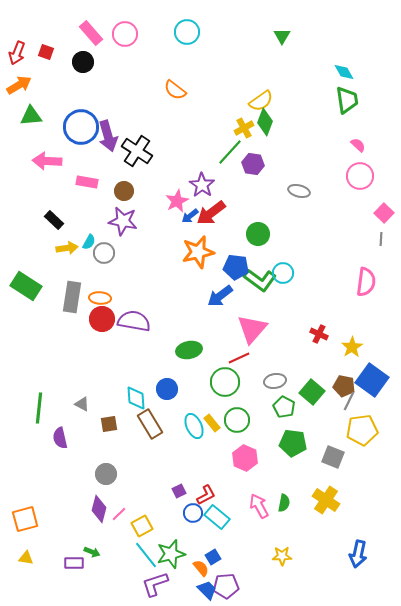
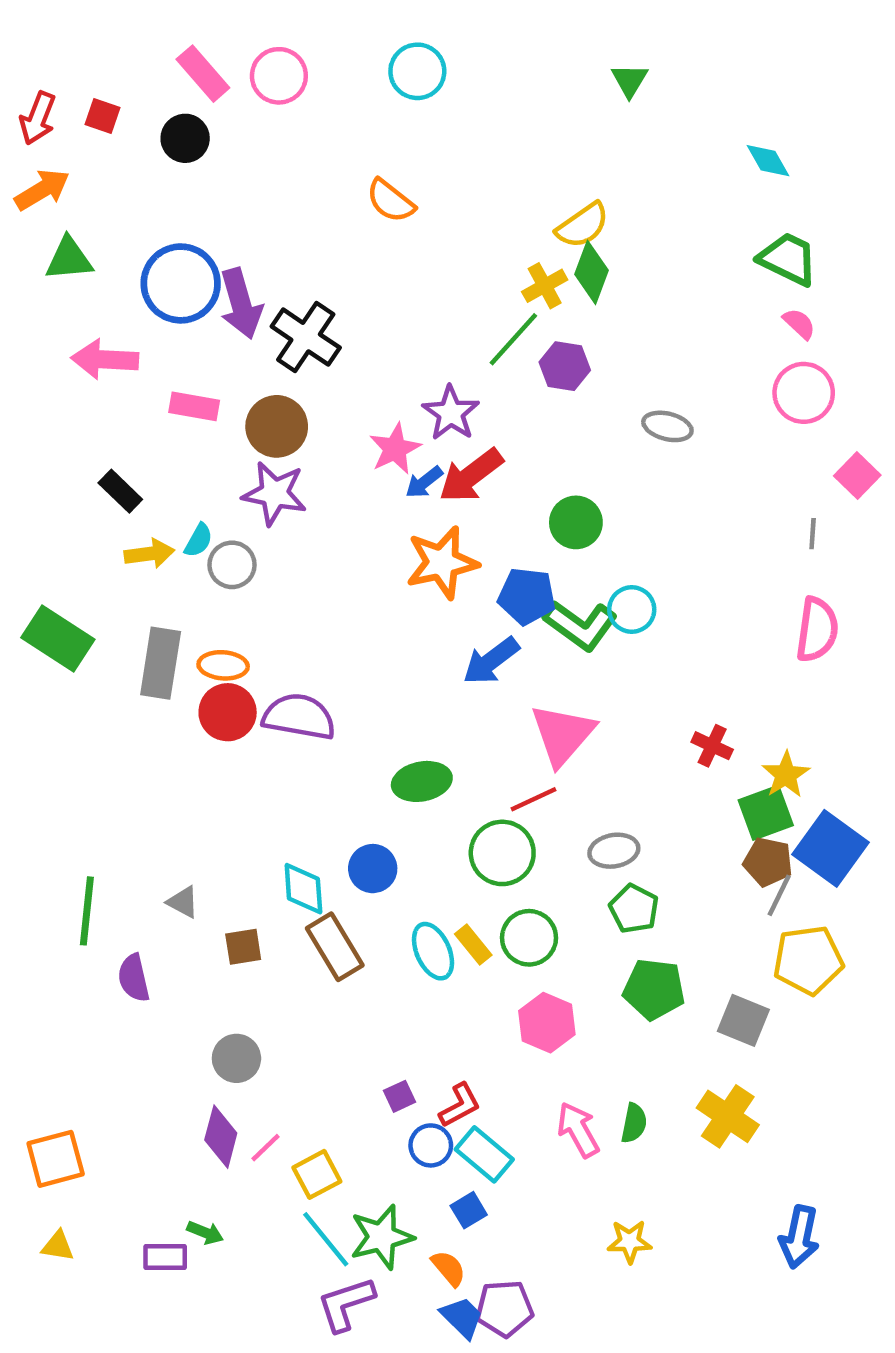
green trapezoid: (347, 100) -> (788, 259), moved, turned -56
brown circle: (124, 191) -> (277, 426), size x1.4
gray line: (381, 239) -> (813, 534), moved
green square: (312, 392) -> (766, 813), moved, turned 30
blue square: (213, 557) -> (469, 1210), moved

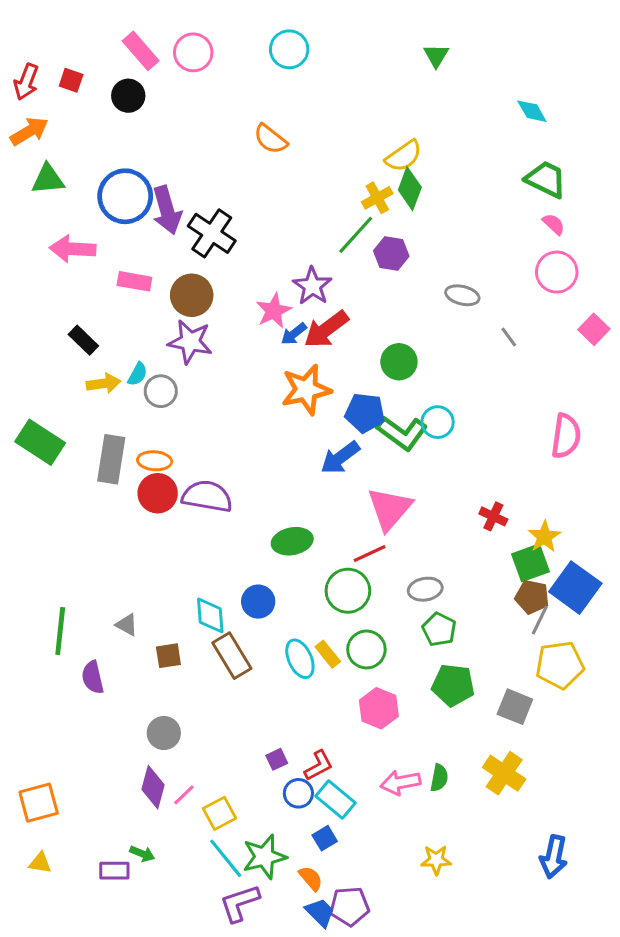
gray line: (813, 534) -> (509, 337), moved, turned -40
pink arrow: (578, 1130) -> (400, 783), turned -72

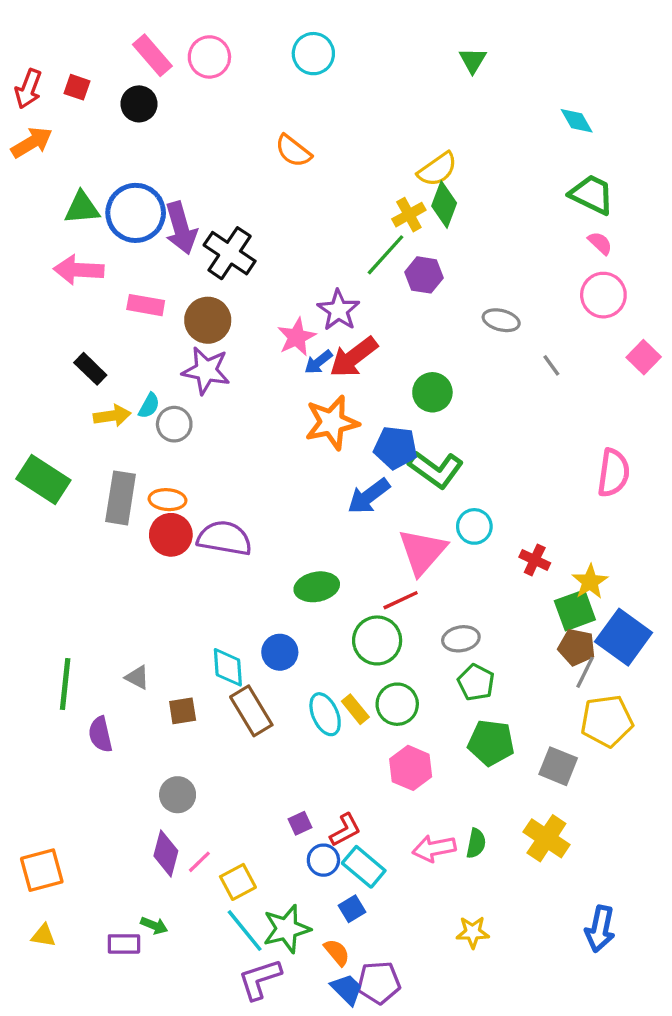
green triangle: (48, 179) -> (82, 208), moved
cyan circle: (438, 422) -> (474, 526), moved

